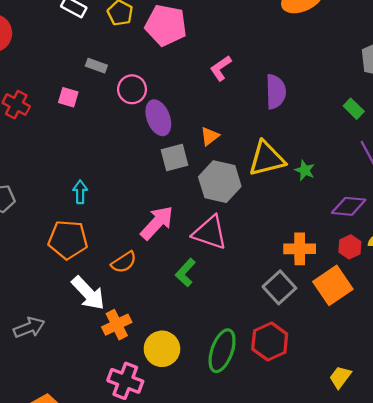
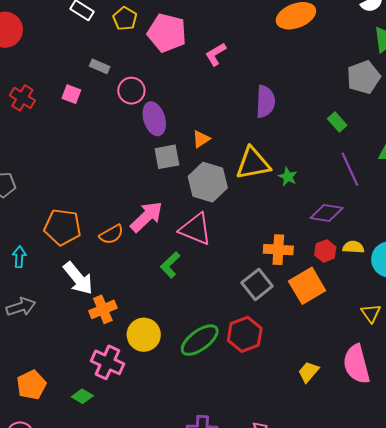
pink L-shape: (221, 68) -> (216, 54), moved
cyan arrow: (80, 192) -> (19, 257), moved
orange semicircle: (124, 262) -> (111, 234), moved
green ellipse: (222, 351) -> (200, 340), turned 30

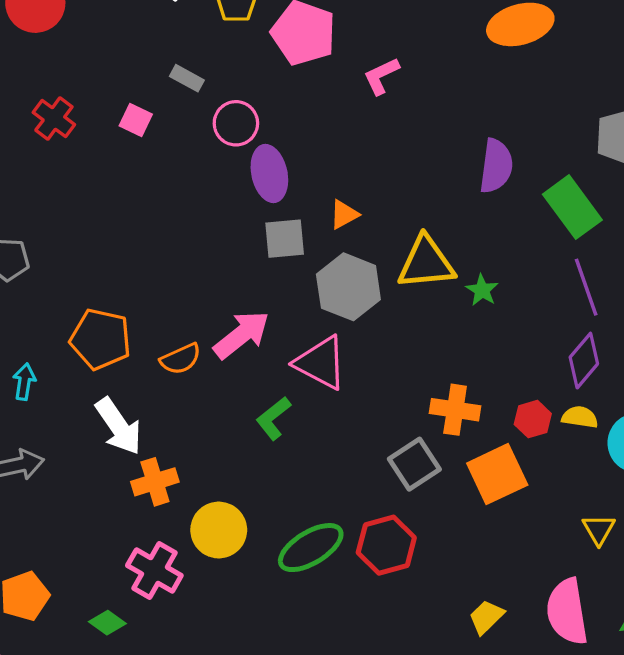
purple semicircle: (265, 102) -> (496, 166), moved
green rectangle: (337, 122) -> (572, 207), size x1.8
purple diamond: (327, 213) -> (584, 361), moved, turned -64

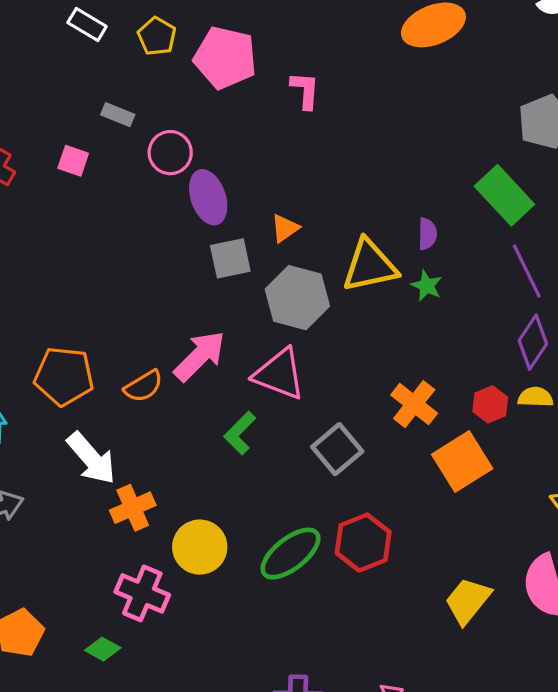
pink L-shape: (381, 76) -> (305, 90), turned 126
purple semicircle: (496, 166) -> (427, 234), moved, size x0.6
orange cross: (455, 410) -> (414, 404), turned 36
gray square: (414, 464) -> (337, 449), moved
yellow trapezoid: (486, 617) -> (468, 601), size x1.4

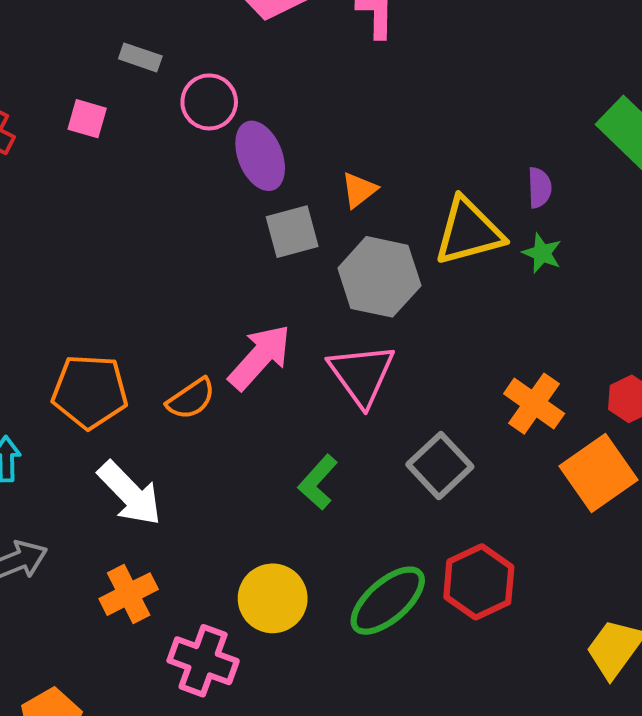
pink triangle: (279, 374) -> (362, 375), turned 36
green L-shape: (240, 433) -> (318, 482), moved
orange cross: (133, 508) -> (129, 594), moved

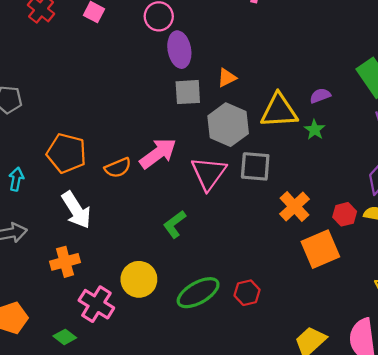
purple semicircle: (539, 188) -> (320, 96), turned -120
gray square: (440, 466) -> (255, 166), moved, turned 36
red hexagon: (479, 582) -> (247, 293), size x0.7

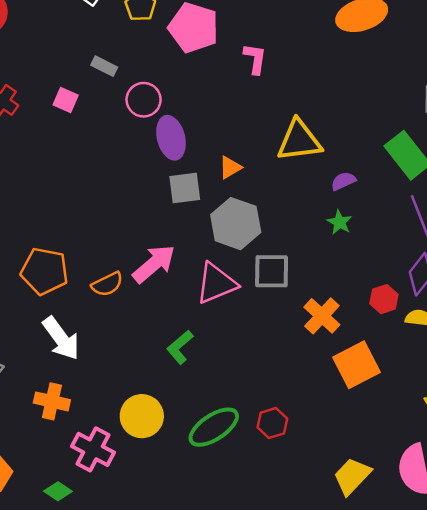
yellow triangle: (279, 111) -> (299, 141), moved
pink triangle: (209, 173) -> (216, 283), turned 36
red hexagon: (345, 214) -> (384, 299), moved
orange cross: (65, 262) -> (52, 401), turned 32

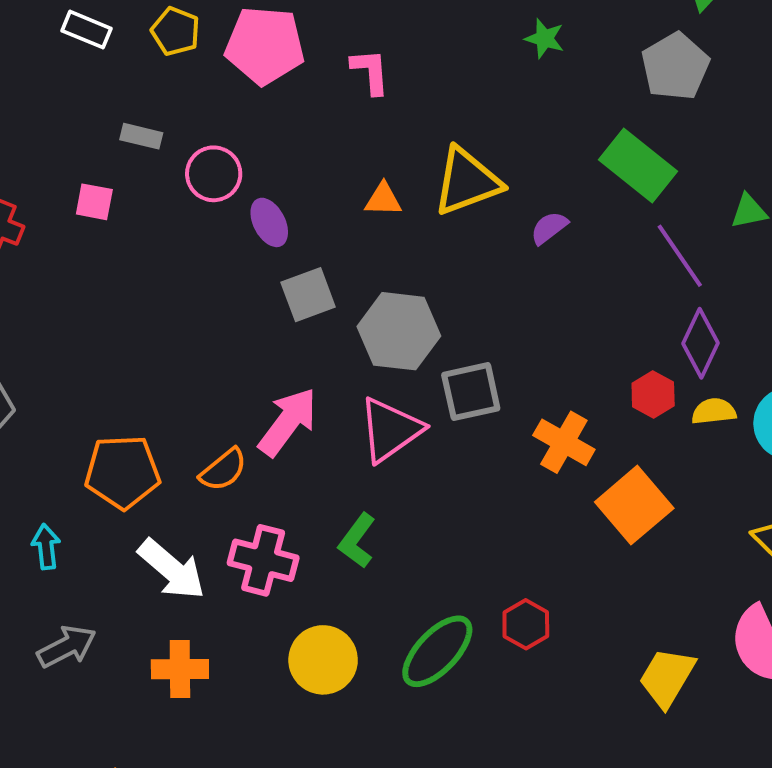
purple ellipse: (171, 138) -> (269, 222), size x0.7
orange triangle: (230, 167) -> (383, 199), moved, turned 45
green star: (339, 222) -> (545, 38), moved
pink cross: (93, 449) -> (263, 560), moved

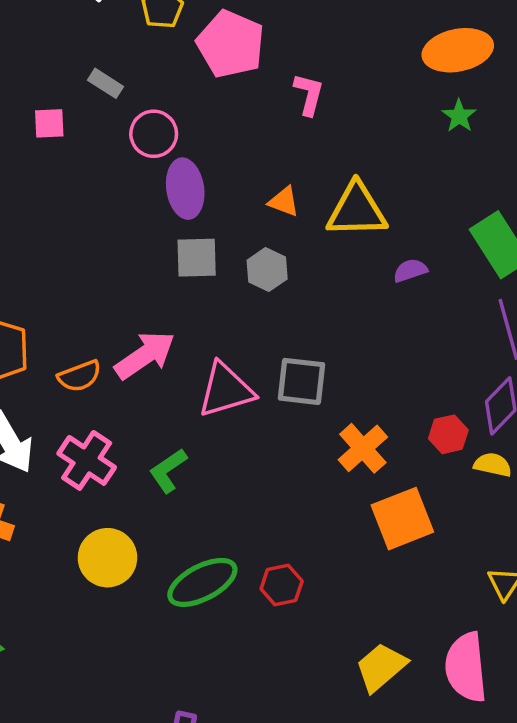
pink square: (94, 202) -> (49, 123), turned -32
purple ellipse: (269, 222) -> (185, 189), size x1.4
gray hexagon: (399, 331) -> (267, 270), moved, size x0.6

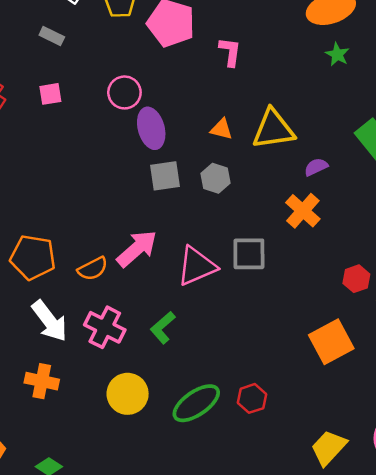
gray rectangle: (106, 83) -> (52, 36), moved
orange cross: (363, 448) -> (303, 211), moved

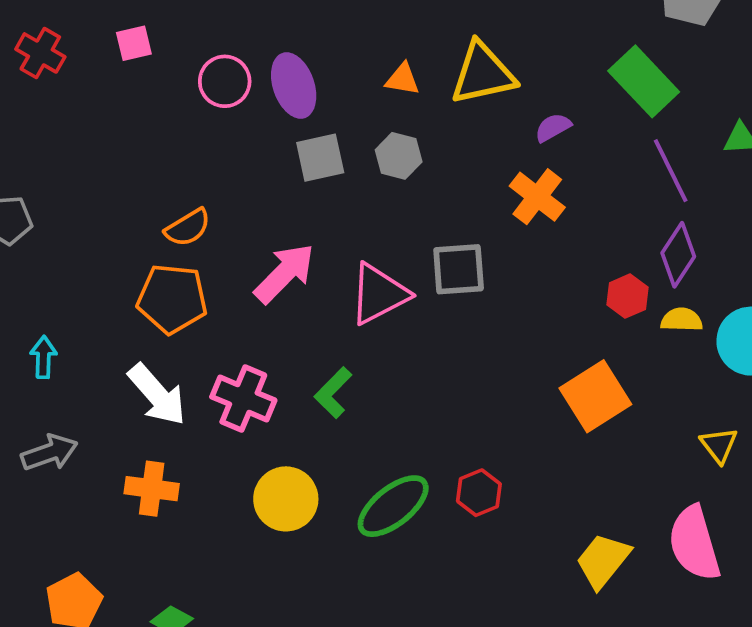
pink circle: (124, 92) -> (225, 81), moved
orange pentagon: (33, 257) -> (172, 299), moved
orange semicircle: (93, 269) -> (188, 228), moved

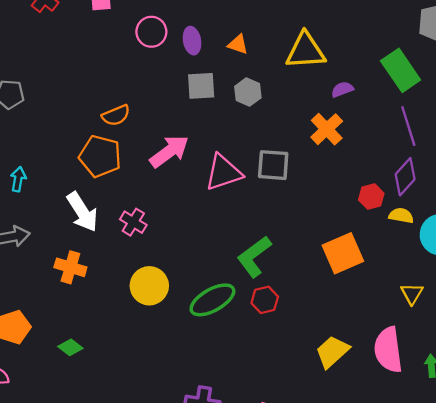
orange triangle: (403, 79) -> (238, 44), moved
purple ellipse: (294, 86) -> (192, 41), size x0.7
green L-shape: (333, 393) -> (254, 257), moved, size x1.4
pink cross: (243, 399) -> (133, 222), size x0.7

